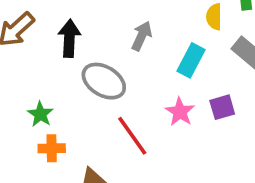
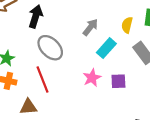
gray arrow: (142, 36) -> (90, 27), moved
red line: (132, 136) -> (43, 79), moved

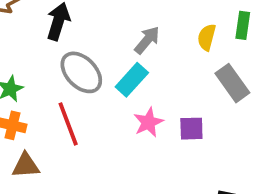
cyan rectangle: (106, 48) -> (132, 80), moved
brown triangle: (28, 107) -> (26, 165), moved

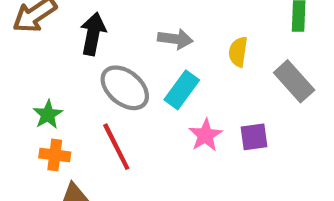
yellow semicircle: (207, 37) -> (238, 52), moved
gray arrow: (147, 40) -> (175, 39), moved, turned 64

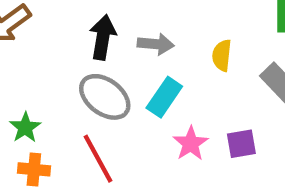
black arrow: (93, 34) -> (103, 37), moved

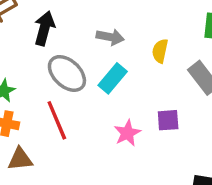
black arrow: (103, 37) -> (44, 28), moved
pink star: (191, 144) -> (127, 133), moved

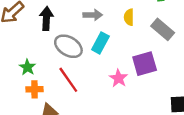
purple square: (168, 120) -> (145, 64), size x1.5

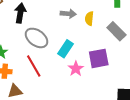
gray arrow: (93, 15) -> (68, 14), moved
cyan rectangle: (100, 43) -> (66, 49), moved

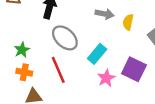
purple square: (99, 58) -> (134, 69), turned 30

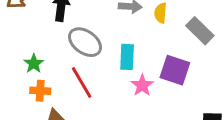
cyan rectangle: (97, 54) -> (127, 57), turned -30

